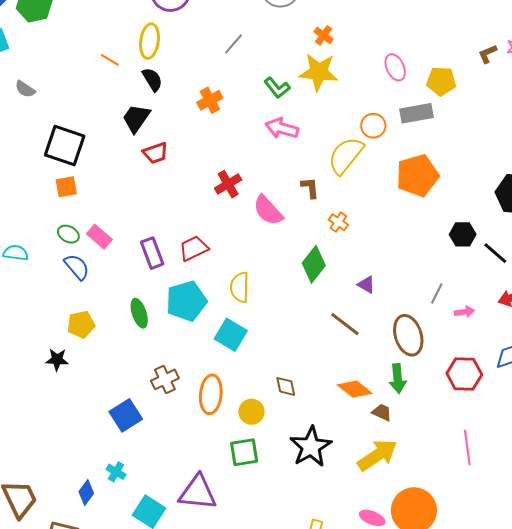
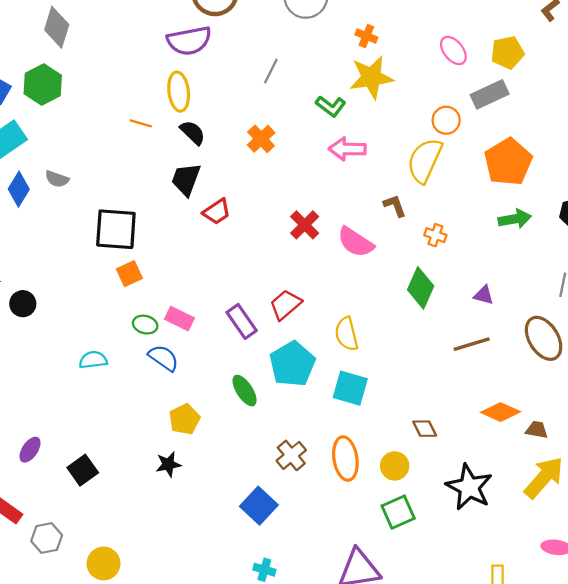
brown line: (345, 324) -> (472, 344), turned -40
green arrow: (398, 379) -> (515, 219), moved, turned -80

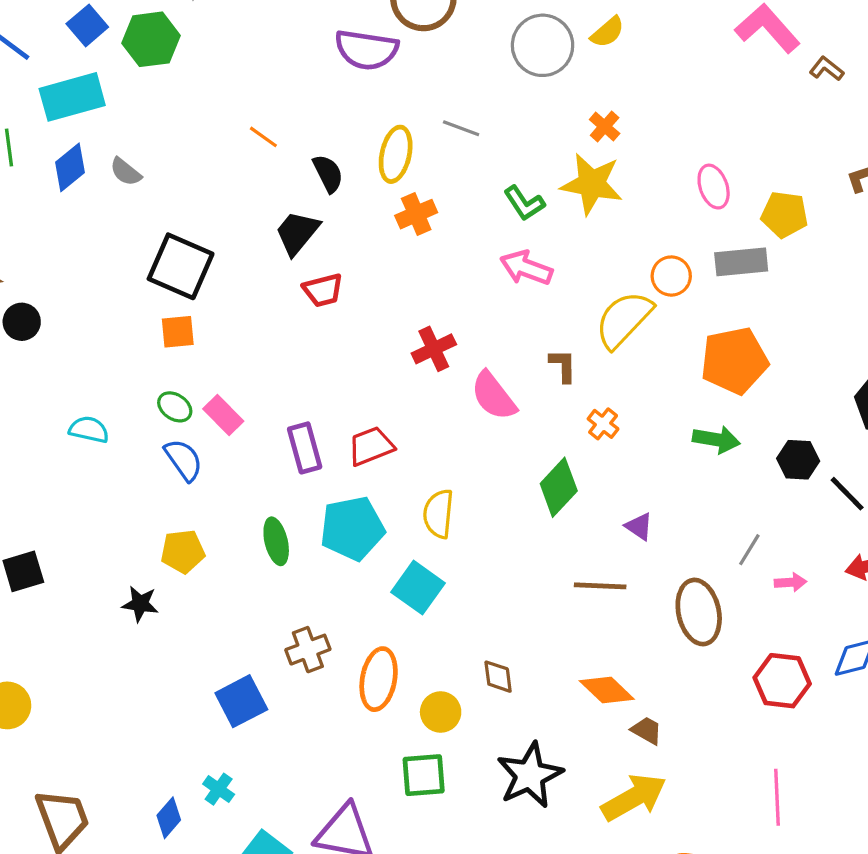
gray line: (271, 71) -> (461, 128), turned 65
yellow ellipse: (179, 92) -> (396, 154), moved

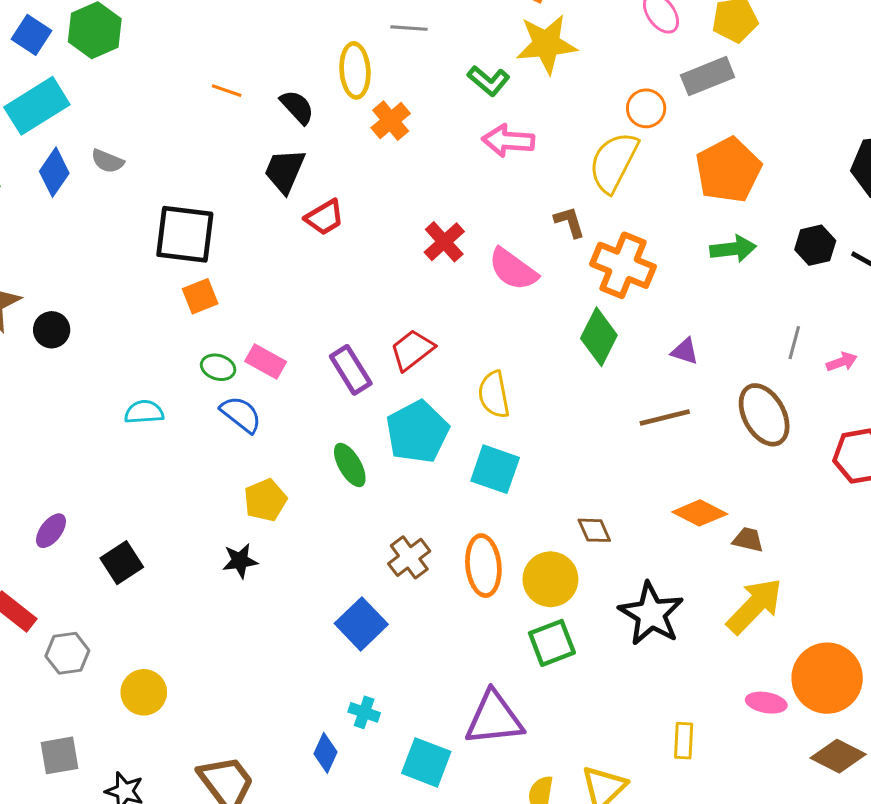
orange cross: (603, 424) -> (623, 265), size x2.0
yellow circle: (441, 712) -> (550, 579), size x1.4

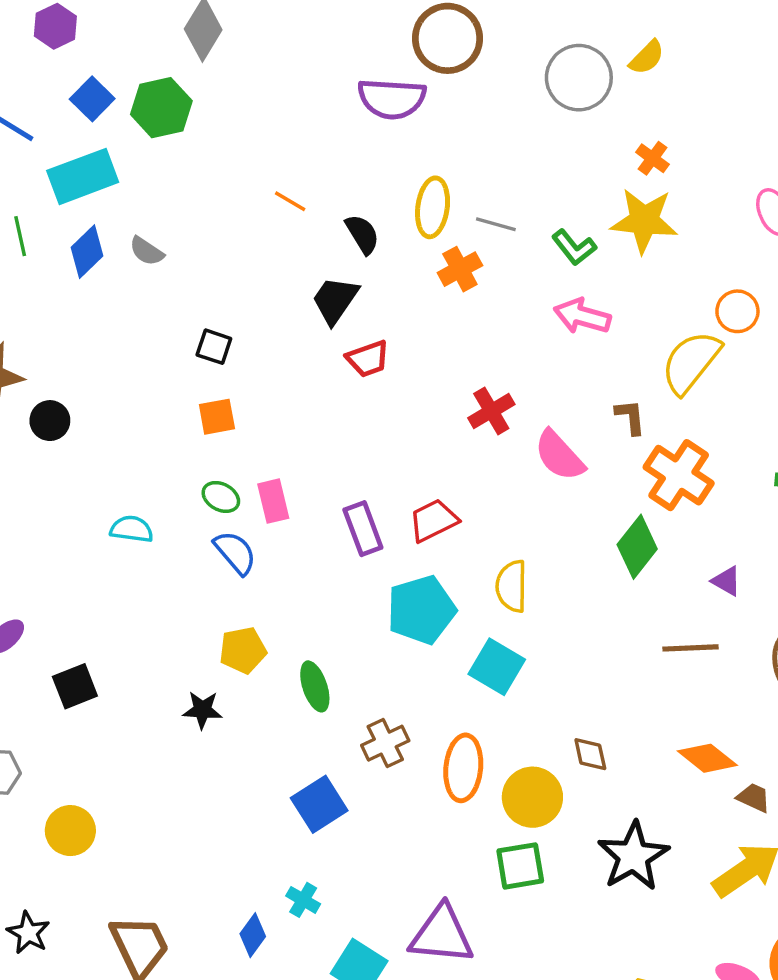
gray line: (409, 28) -> (496, 224), moved
black square: (185, 234) -> (214, 347), size x0.5
pink rectangle: (266, 361) -> (273, 501), turned 36
green ellipse: (350, 465) -> (315, 686), moved

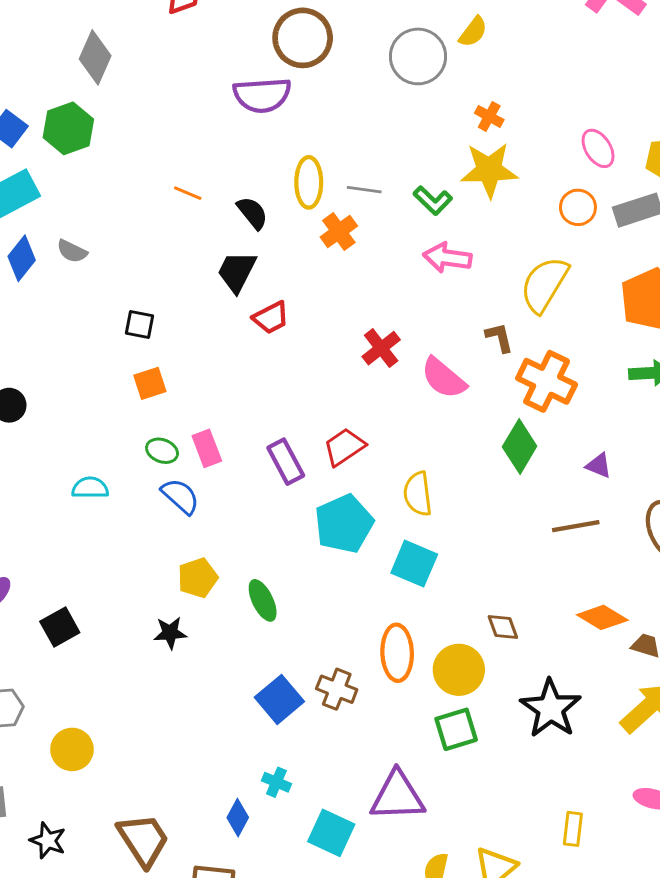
orange circle: (737, 311) -> (578, 207), moved
brown cross: (385, 743) -> (337, 689), moved, turned -36

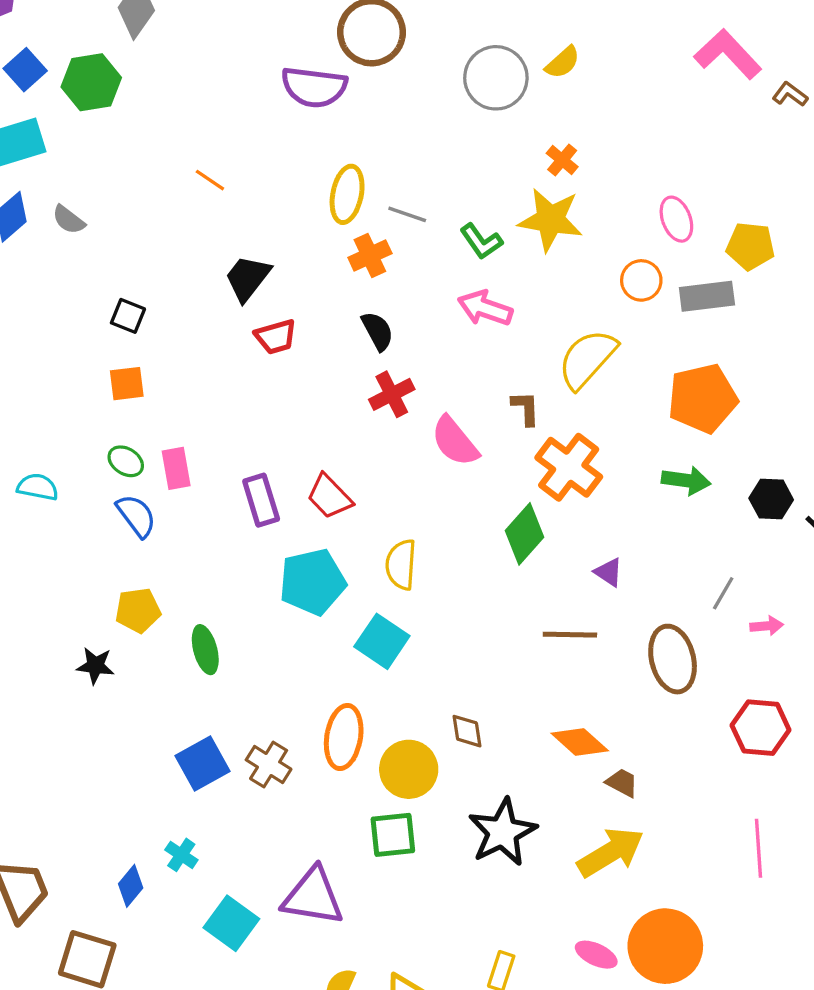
black semicircle: (252, 213) -> (378, 331), moved
red trapezoid: (344, 447) -> (329, 497), turned -111

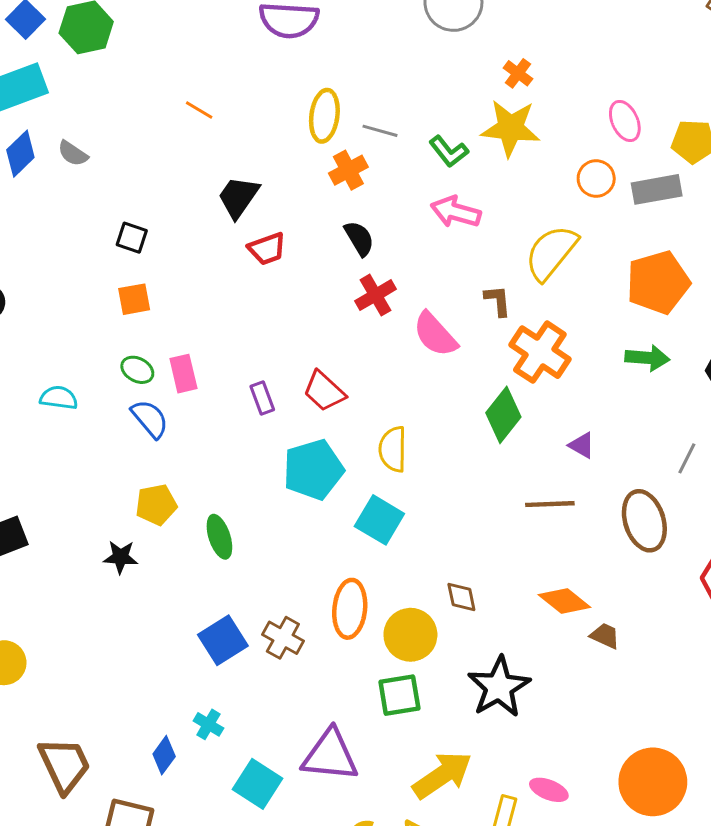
purple rectangle: (261, 500) -> (262, 398), size x0.7
yellow arrow: (611, 852) -> (442, 775), moved
pink ellipse: (596, 955) -> (549, 790), moved

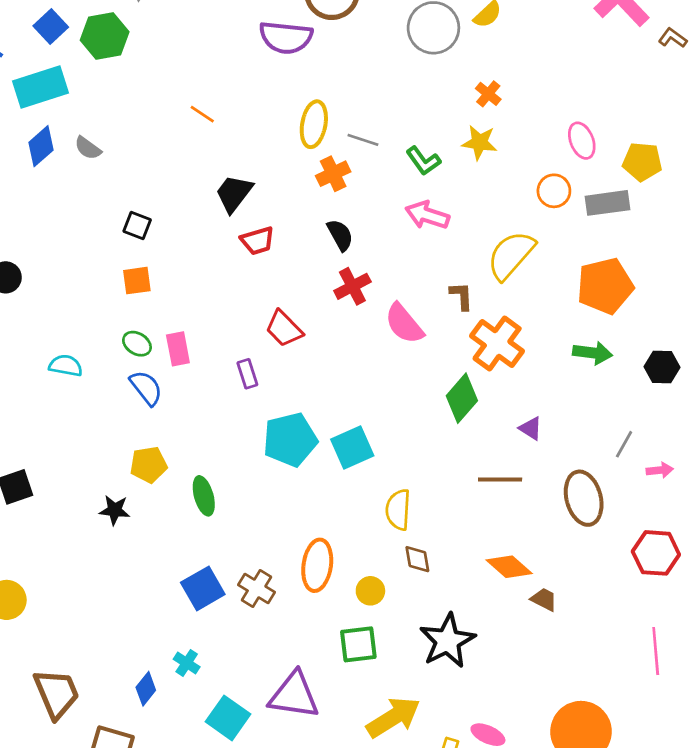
yellow star: (510, 128) -> (479, 142), size x0.7
red trapezoid: (324, 391) -> (284, 329), moved
yellow semicircle: (393, 449) -> (398, 510), moved
cyan square: (379, 520) -> (352, 447), moved, turned 33
yellow circle: (410, 635) -> (370, 591), size x0.6

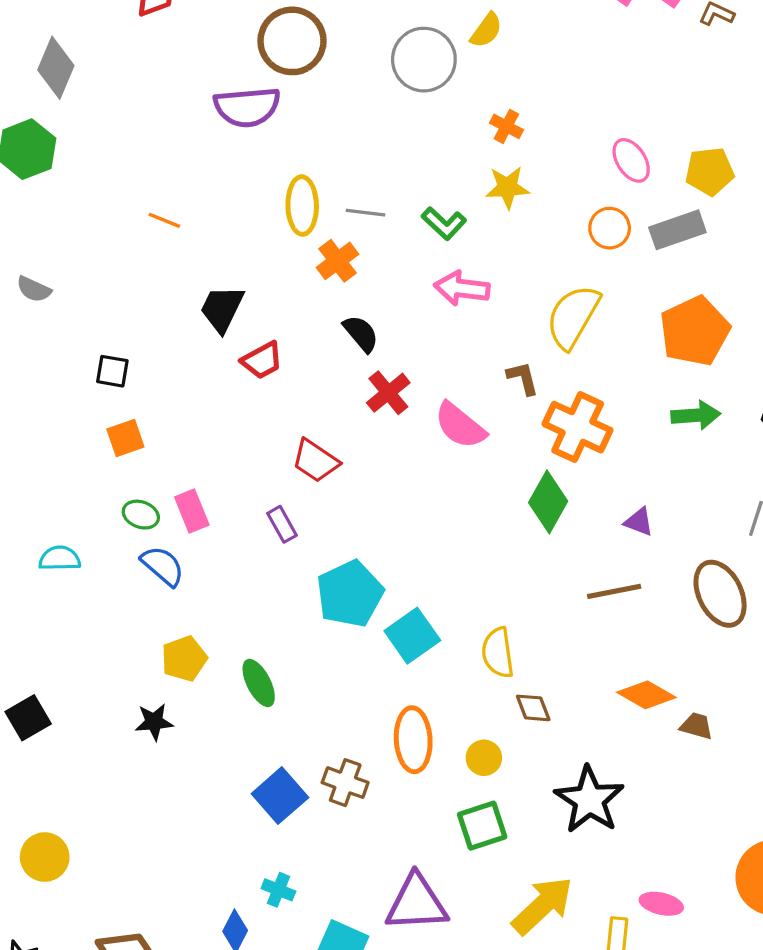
cyan square: (352, 447) -> (412, 636), moved

